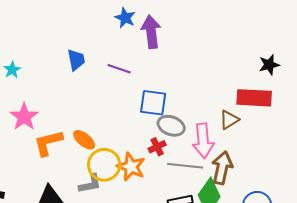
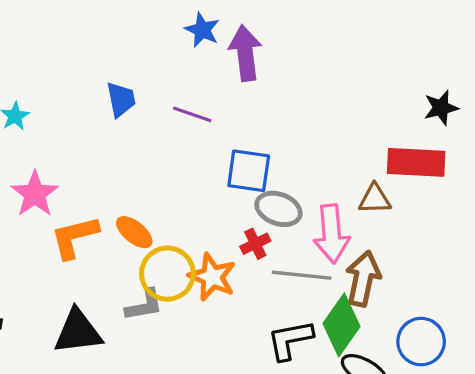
brown triangle: (229, 120) -> (375, 199), turned 30

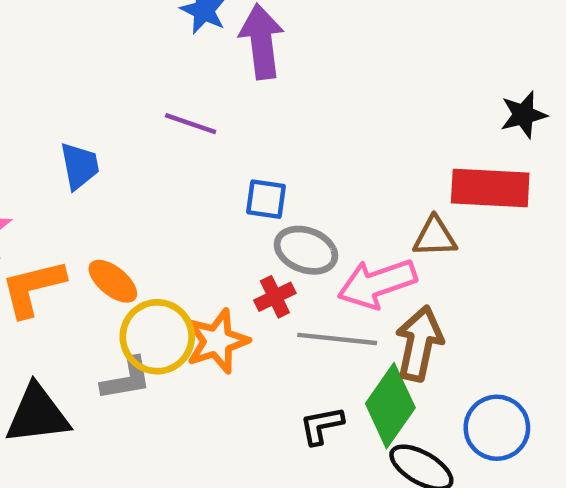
blue trapezoid: (121, 99) -> (80, 166), moved
blue square: (249, 171) -> (266, 199), size x0.7
pink arrow: (332, 234) -> (377, 283), turned 76
orange star: (212, 277) -> (217, 341), turned 30
black L-shape: (290, 340) -> (322, 426), size x0.7

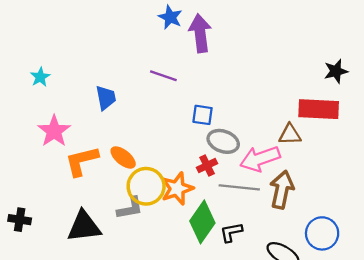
green diamond: (390, 406) -> (202, 222), moved

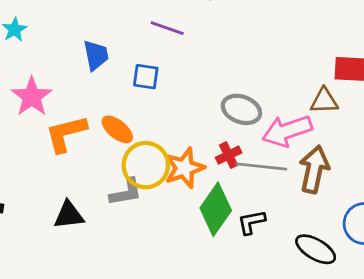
blue square: (202, 115) -> (146, 77), moved
red cross: (207, 166) -> (229, 155), moved
black triangle: (84, 227) -> (69, 215), size x0.7

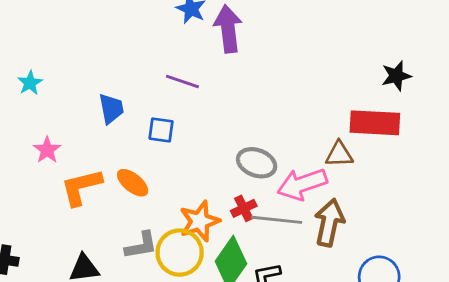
pink star: (32, 97) -> (47, 150), size x0.7
yellow circle: (146, 165) -> (180, 253), moved

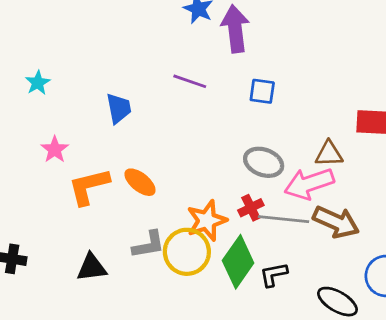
blue square: (161, 130) -> (262, 91), moved
brown triangle: (339, 154) -> (329, 154), moved
brown arrow: (329, 223) -> (336, 222), turned 102

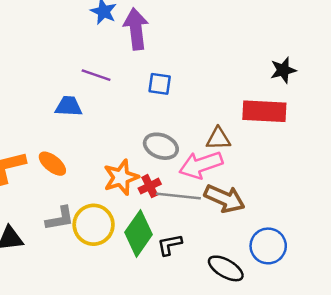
blue trapezoid: (119, 108) -> (69, 106), moved, turned -76
orange star: (207, 221) -> (121, 177), moved

